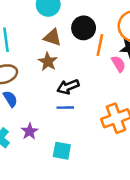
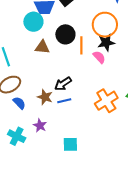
brown star: (48, 62) -> (45, 97), moved
cyan square: (62, 151) -> (70, 144), moved

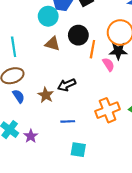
blue line: (64, 101) -> (68, 121), moved
purple star: (40, 125) -> (31, 136), moved
cyan square: (70, 144) -> (78, 150), moved

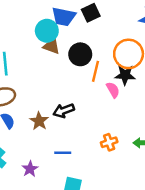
brown triangle: (52, 44) -> (52, 46), moved
orange cross: (108, 110) -> (109, 142), size x0.6
purple star: (31, 136) -> (30, 169), moved

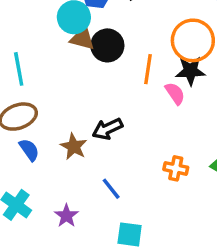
black circle: (80, 54) -> (107, 45), moved
orange cross: (109, 142) -> (176, 168), turned 35
blue line: (63, 153) -> (111, 189), turned 56

